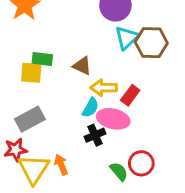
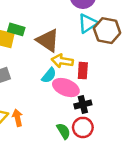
brown triangle: (82, 66) -> (48, 40), size x1.5
red rectangle: (130, 95) -> (83, 71), turned -42
black cross: (95, 135) -> (83, 104), moved

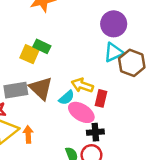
brown triangle: (48, 40) -> (41, 88), moved

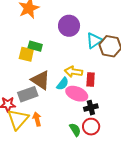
purple circle: (114, 24) -> (69, 26), moved
gray rectangle: (16, 90) -> (28, 94), moved

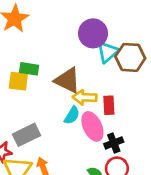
purple circle: (69, 26) -> (93, 33), moved
brown triangle: (41, 80) -> (67, 80), moved
pink ellipse: (77, 94) -> (92, 126), turned 50

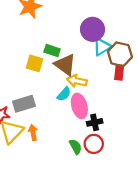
green rectangle: (29, 69) -> (52, 50), moved
yellow square: (18, 81) -> (35, 63), moved
red rectangle: (109, 105) -> (119, 72), moved

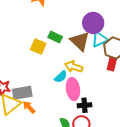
brown triangle: (65, 65) -> (80, 41), moved
gray rectangle: (24, 104) -> (22, 93), moved
orange arrow: (33, 133) -> (29, 107), turned -40

